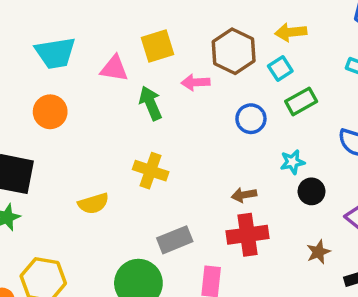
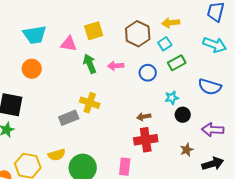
pink arrow: (196, 82) -> (116, 66), moved
yellow semicircle: (93, 204) -> (57, 155), moved
gray rectangle: (175, 240) -> (69, 118), moved

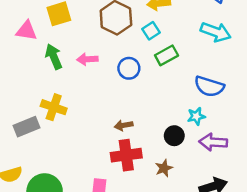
cyan star: (172, 98) -> (196, 116), moved
black circle: (183, 115) -> (174, 136), moved
brown star: (187, 150) -> (164, 168), moved

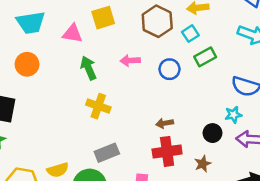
green arrow: (54, 57) -> (88, 68), moved
gray rectangle: (26, 127) -> (107, 153), moved

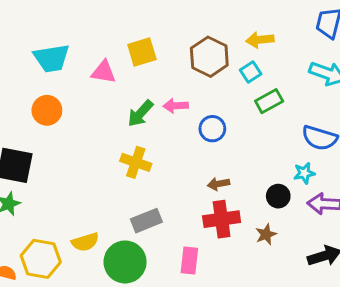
green arrow: (88, 68) -> (140, 113), moved, turned -115
blue circle: (170, 69) -> (212, 129), moved

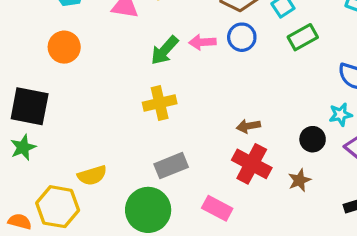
blue circle: (212, 129) -> (242, 37), moved
yellow cross: (136, 162) -> (160, 103), turned -32
red cross: (222, 219) -> (252, 164), turned 36
yellow semicircle: (85, 242) -> (92, 175), moved
pink rectangle: (189, 260) -> (217, 208), turned -68

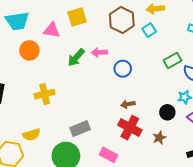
blue circle: (242, 37) -> (123, 69), moved
green rectangle: (303, 37) -> (172, 61), moved
orange circle: (64, 47) -> (29, 50), moved
yellow cross: (160, 103) -> (45, 94), moved

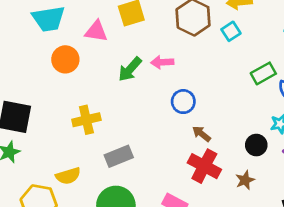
blue circle: (123, 69) -> (183, 102), moved
brown arrow: (128, 104) -> (202, 134), turned 48
gray rectangle: (80, 129) -> (119, 156), moved

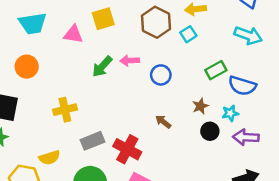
orange circle: (65, 59) -> (27, 67), moved
blue circle: (183, 102) -> (161, 75), moved
red cross: (204, 166) -> (127, 149), moved
brown star: (245, 180) -> (200, 106), moved

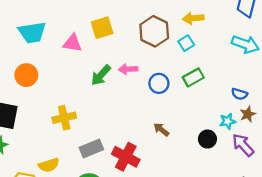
green rectangle: (216, 70) -> (193, 77), moved
blue semicircle: (242, 86) -> (239, 94), size x0.6
brown star: (200, 106) -> (248, 114), moved
purple arrow: (246, 137) -> (243, 145), turned 45

